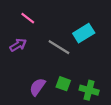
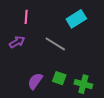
pink line: (28, 18) -> (26, 17), turned 56
cyan rectangle: (84, 33) -> (76, 19), moved

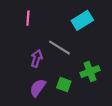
purple arrow: (17, 42) -> (37, 58), moved, turned -42
green cross: (83, 84) -> (90, 71), moved, turned -36

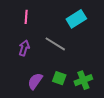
purple arrow: (37, 58) -> (24, 48), moved
green cross: (90, 71) -> (83, 80), moved

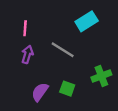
pink line: (26, 17) -> (25, 28), moved
green cross: (83, 80) -> (101, 76), moved

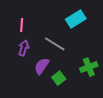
green square: (67, 89) -> (59, 78), turned 32
purple semicircle: (40, 92) -> (42, 66), moved

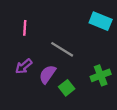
cyan rectangle: (76, 19) -> (101, 21), moved, turned 54
purple arrow: (24, 48) -> (24, 66), moved, turned -147

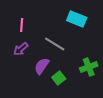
cyan rectangle: (101, 21) -> (77, 19), moved
purple arrow: (24, 66) -> (21, 49), moved

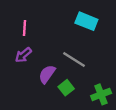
gray line: (55, 44) -> (74, 60), moved
green cross: (89, 67) -> (101, 94), moved

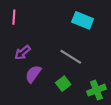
pink line: (24, 28) -> (14, 17), moved
purple semicircle: (47, 74) -> (33, 74), moved

